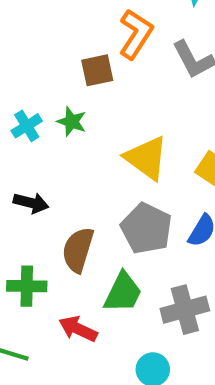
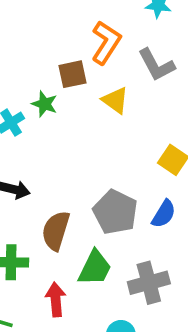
green star: (72, 122) -> (45, 104), moved
yellow triangle: (146, 158) -> (115, 100), moved, size x0.7
red arrow: (78, 329) -> (56, 300), turned 60

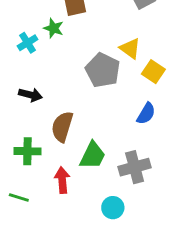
yellow triangle: (115, 100) -> (130, 48), moved
gray pentagon: (115, 212) -> (103, 70), moved

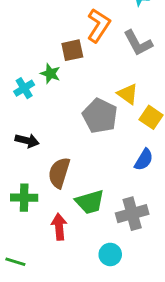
green trapezoid: (93, 156) -> (90, 202), turned 48
green line: (19, 197) -> (15, 262), moved

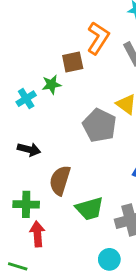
green star: (50, 74) -> (51, 85), turned -30
red arrow: (59, 227) -> (37, 234), moved

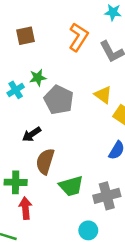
brown square: (73, 62) -> (25, 36), moved
gray pentagon: (99, 125) -> (59, 100), moved
black arrow: (29, 149) -> (32, 134), moved, turned 132

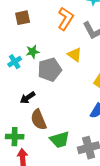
yellow triangle: (103, 95) -> (75, 55), moved
gray pentagon: (59, 100) -> (50, 70), turned 30
brown semicircle: (45, 161) -> (39, 120), turned -40

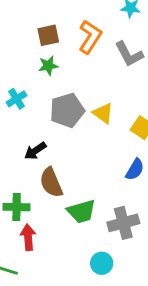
brown square: (23, 18) -> (48, 35), moved
green star: (33, 52) -> (48, 66), moved
yellow triangle: (75, 55) -> (103, 113), moved

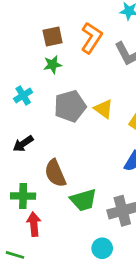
black arrow: (35, 151) -> (23, 144), moved

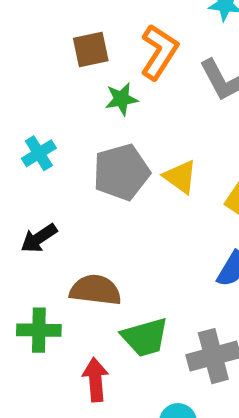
green star: (53, 65) -> (121, 99), moved
brown semicircle: (55, 173) -> (95, 290), turned 120
red arrow: (34, 224) -> (95, 380), moved

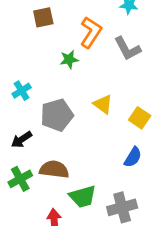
brown square: (91, 49) -> (43, 17), moved
gray pentagon: (121, 172) -> (57, 115), moved
green cross: (39, 330) -> (20, 179), moved, turned -30

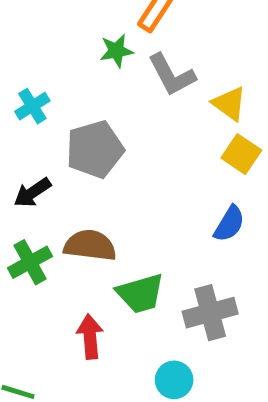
gray L-shape: (127, 49) -> (172, 75), moved
yellow triangle: (103, 104) -> (229, 104), moved

